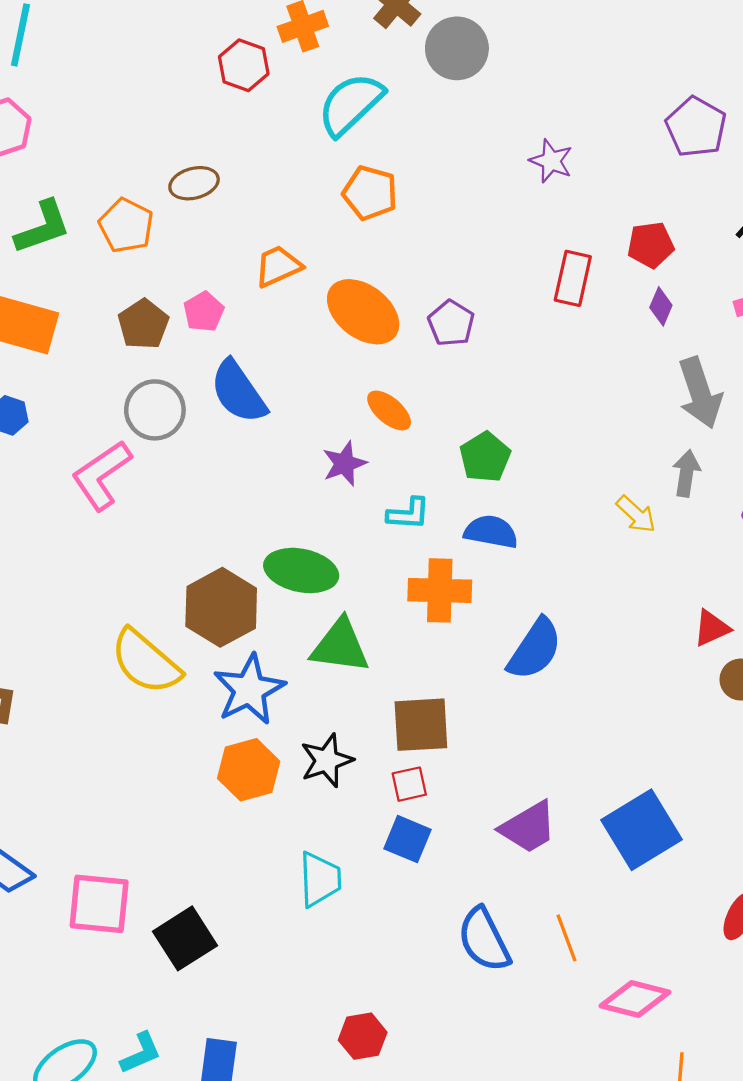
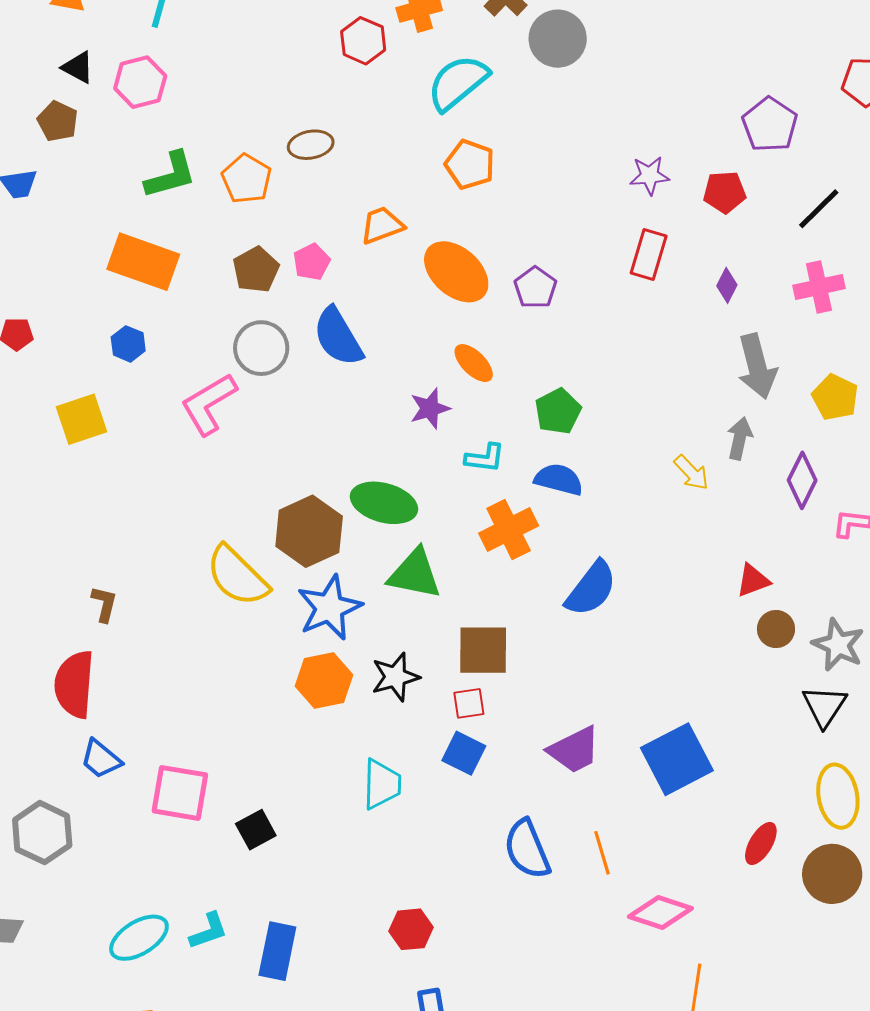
purple star: (551, 161) -> (649, 175), moved, turned -30
red pentagon: (651, 245) -> (725, 192), moved
orange cross: (440, 590) -> (509, 529), turned -32
black square: (185, 938) -> (256, 830), size x0.7

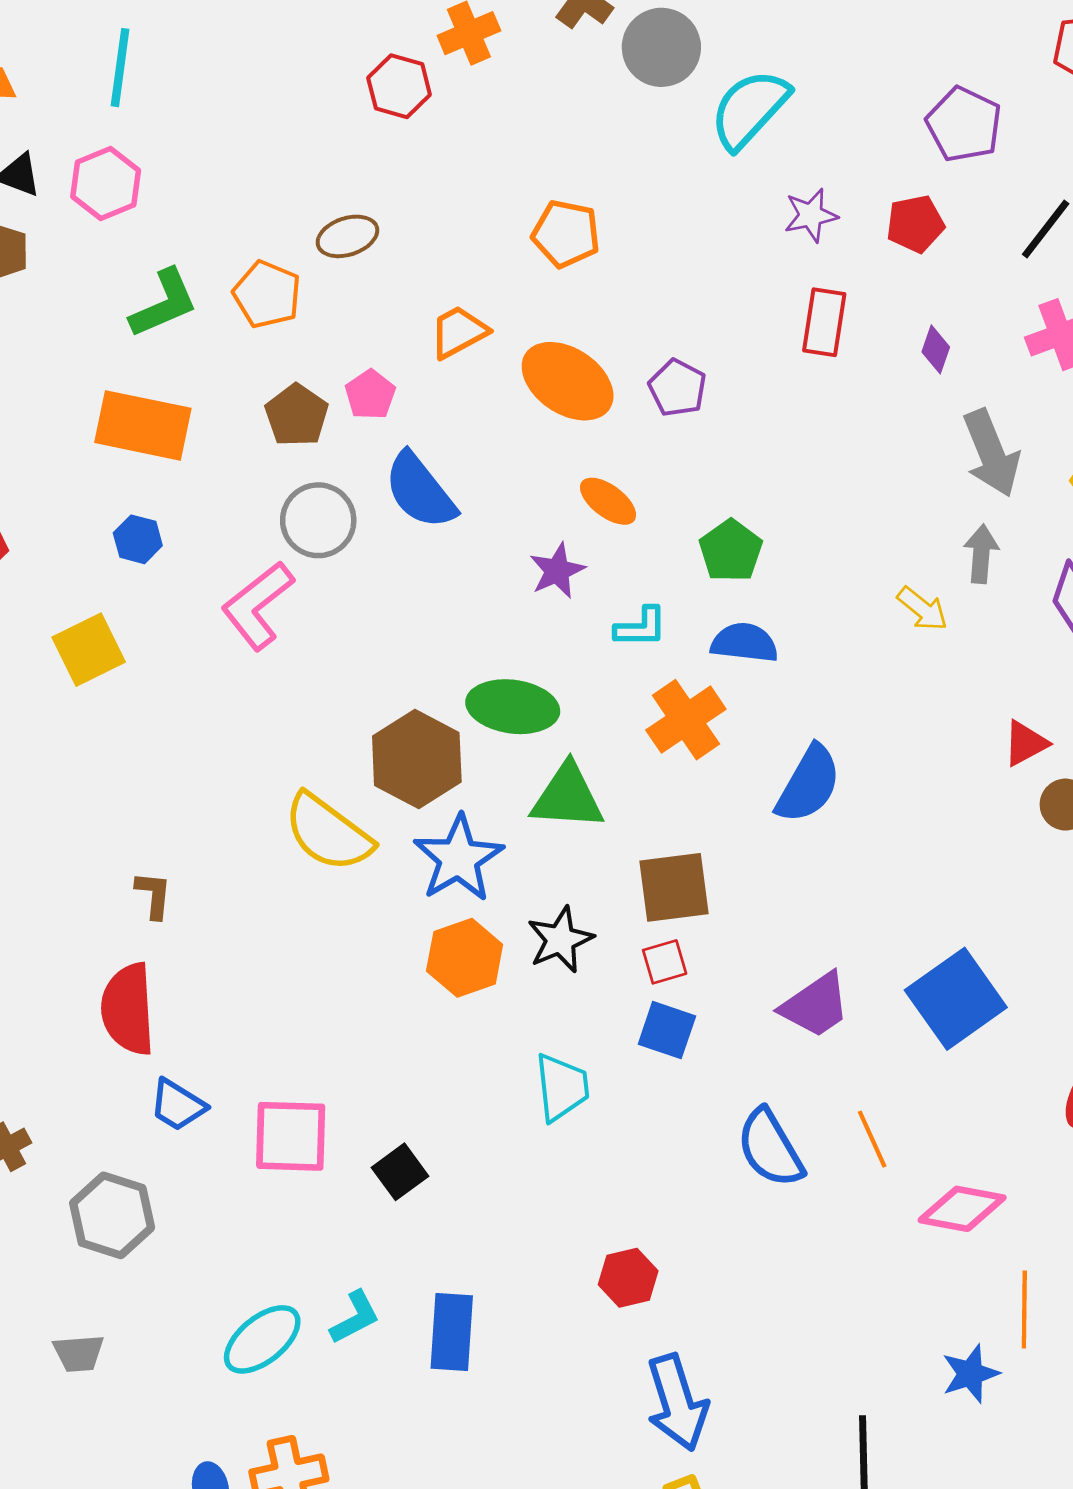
cyan semicircle: (458, 83) -> (749, 109), moved

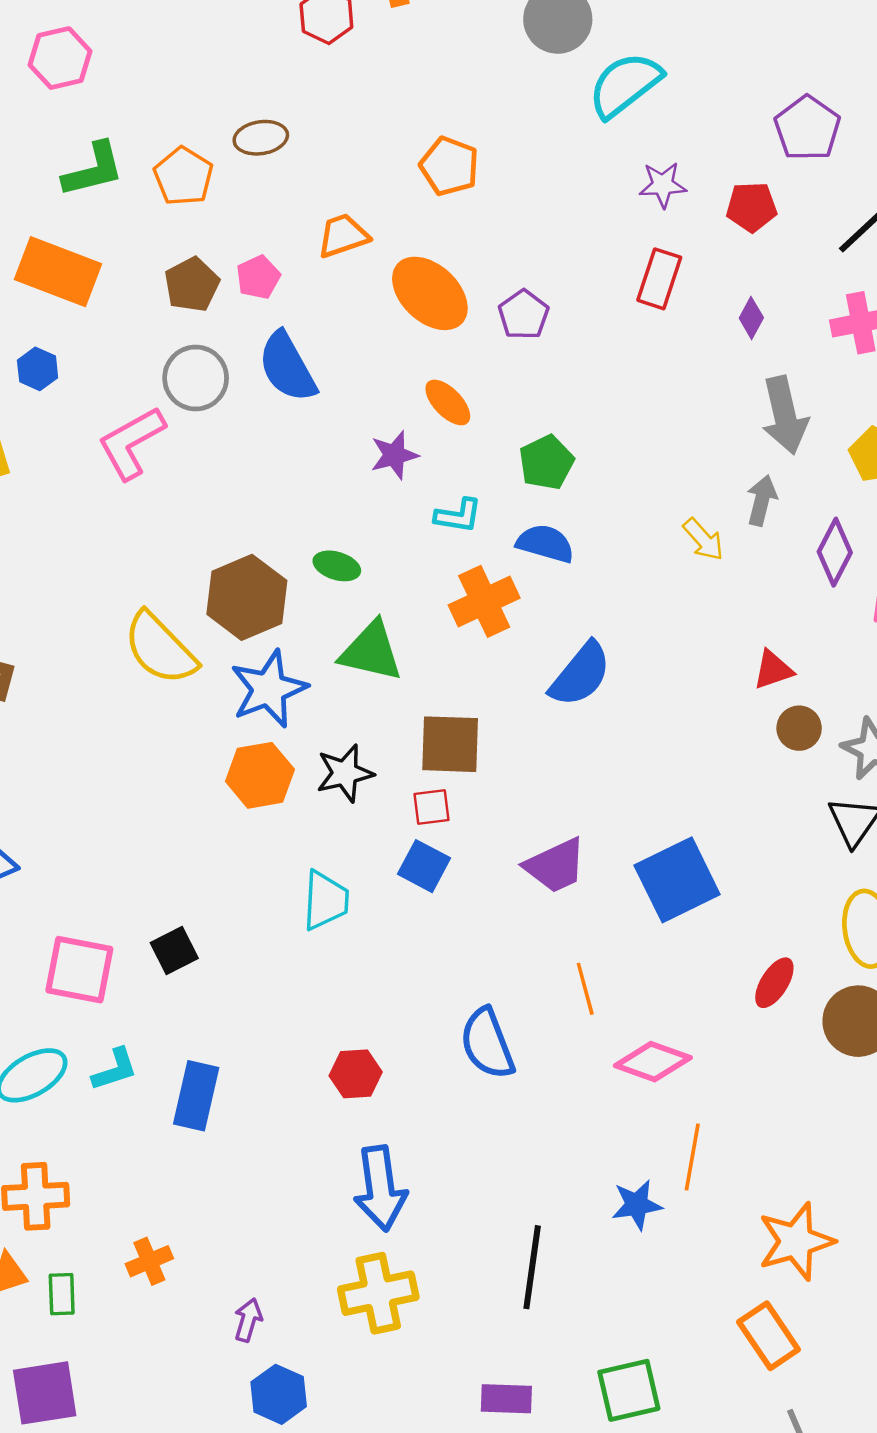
green ellipse: (513, 707) -> (337, 566), size x0.6
pink square: (291, 1136) -> (79, 970), moved
blue semicircle: (770, 1148) -> (487, 1044), moved

